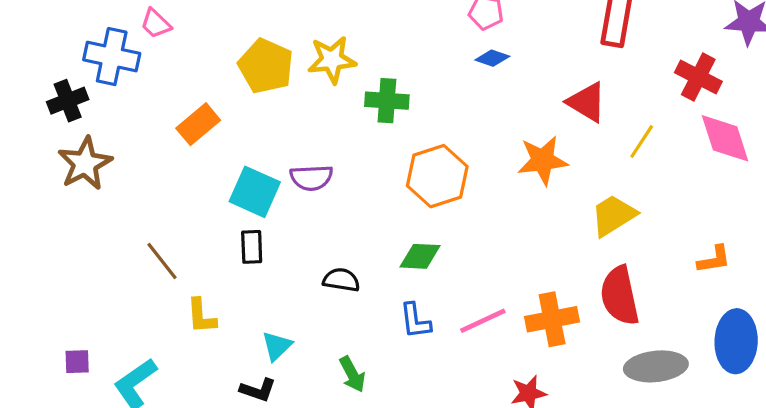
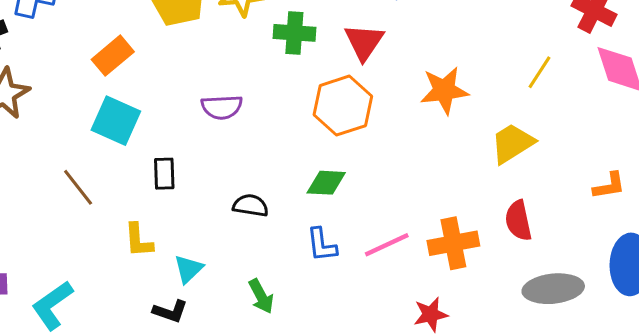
red triangle: (587, 102) -> (364, 42), moved, turned 33
cyan square: (255, 192) -> (116, 121), moved
red semicircle: (620, 296) -> (518, 221), size x0.7
yellow L-shape: (201, 316) -> (139, 240), moved

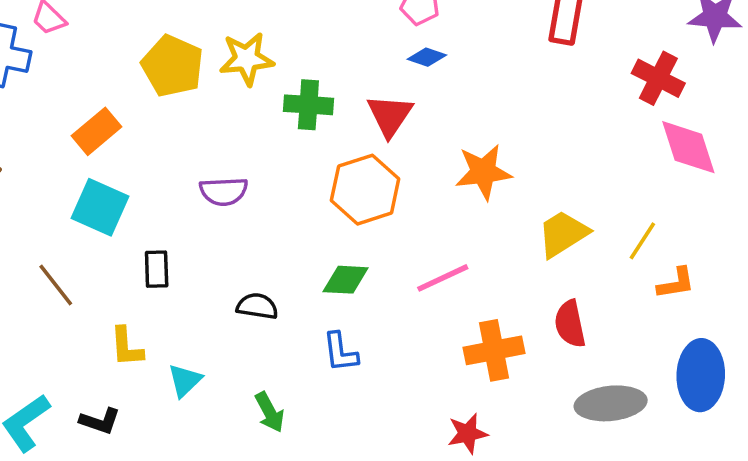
yellow line: (540, 72) -> (642, 241), moved
pink line: (387, 245) -> (443, 278), moved
black L-shape: (170, 311) -> (100, 421), moved

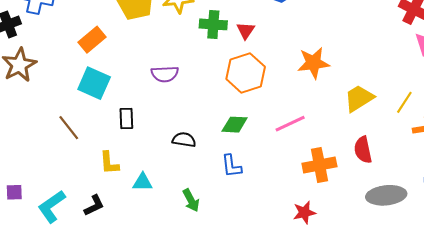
red triangle: (390, 115) -> (246, 31), moved, size x0.7
cyan triangle: (185, 380) -> (143, 182), turned 45
black L-shape: (100, 421) -> (94, 205), turned -45

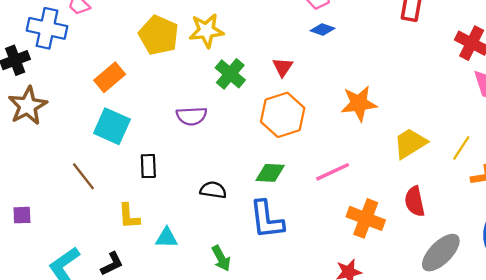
green cross: (213, 24) -> (230, 74), moved, turned 36
orange cross: (319, 165) -> (366, 218), turned 32
blue L-shape: (232, 166) -> (267, 220), size x1.5
purple square: (14, 192) -> (22, 215), moved
gray ellipse: (386, 195) -> (441, 253), turned -39

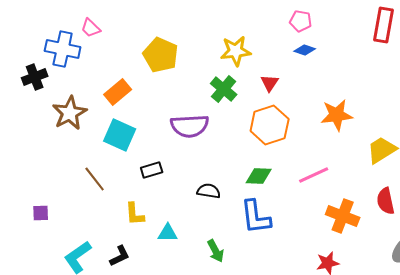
yellow star: (206, 31) -> (236, 51), moved
brown star: (28, 106) -> (70, 113), moved
purple semicircle: (192, 116) -> (190, 126), size x1.4
black rectangle: (148, 166) -> (152, 170), turned 75

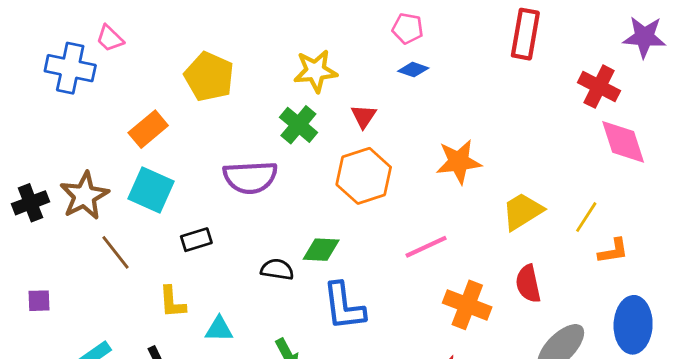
black cross: (35, 77) -> (30, 203), moved
brown star: (70, 113) -> (84, 196), moved
green diamond: (259, 176) -> (321, 250), moved

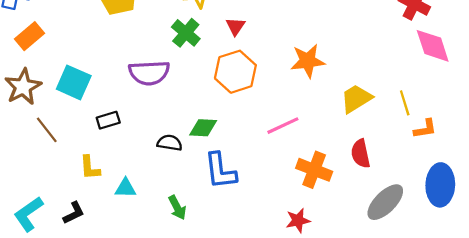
orange rectangle: (148, 129) -> (29, 36), moved
yellow line: (586, 217) -> (405, 103), turned -50

